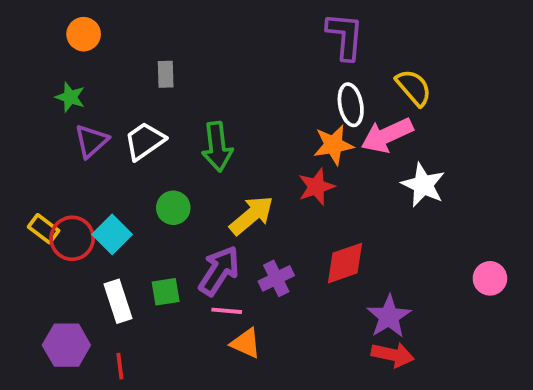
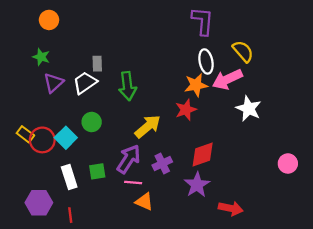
gray rectangle: (166, 74) -> (97, 64), moved
green circle: (173, 208) -> (92, 122), moved
purple star: (389, 317) -> (197, 185), moved

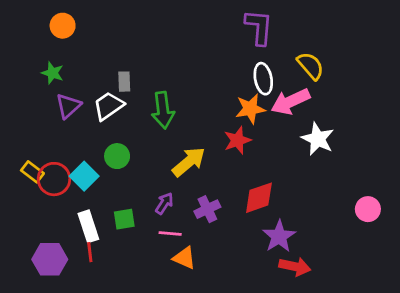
purple arrow: (129, 159) -> (164, 203), size x0.6
purple star: (197, 185) -> (279, 236), moved
red line: (70, 215) -> (90, 252), moved

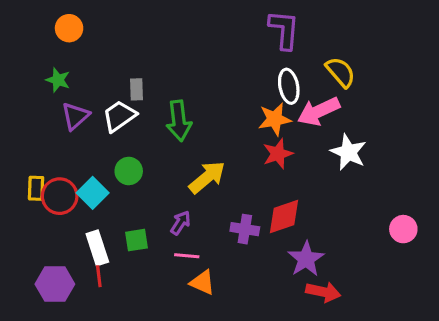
red star: (237, 140) -> (278, 154), moved
yellow rectangle: (32, 172) -> (36, 188), turned 55
purple cross: (207, 209) -> (245, 229), moved, turned 35

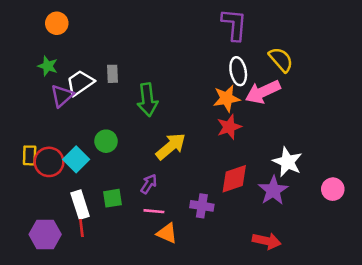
white trapezoid: (119, 116) -> (80, 83), moved
white star: (348, 152) -> (287, 162), moved
purple cross: (245, 229) -> (202, 206), moved
purple star: (306, 259) -> (273, 190), moved

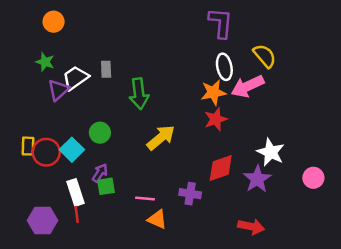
purple arrow: (149, 184) -> (100, 173), moved

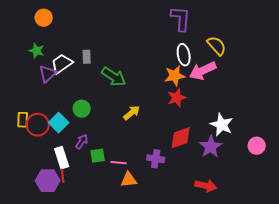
green arrow: (139, 94) -> (114, 77), turned -50
yellow arrow: (161, 138) -> (132, 113), size x0.7
green square: (106, 186) -> (98, 156), moved
orange triangle: (157, 219) -> (129, 180), turned -30
purple hexagon: (43, 220) -> (48, 181), moved

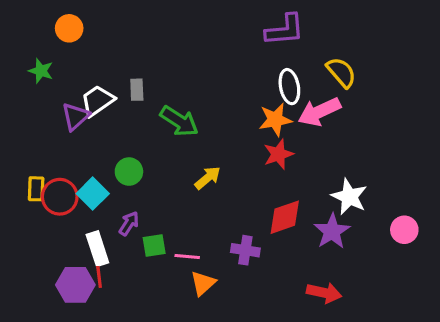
purple L-shape: (181, 19) -> (285, 30), turned 80
green star: (37, 51) -> (41, 71), moved
orange triangle: (129, 180) -> (203, 283), turned -36

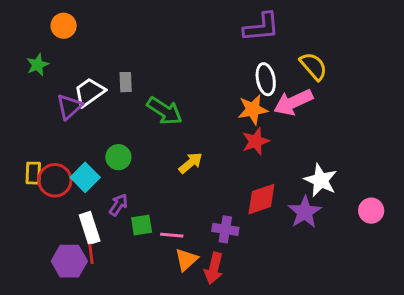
green star: (41, 71) -> (38, 65), turned 30
red arrow: (324, 293) -> (214, 268), moved, turned 92

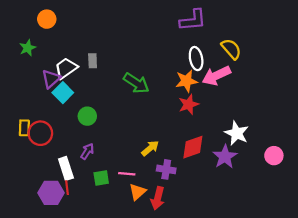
green arrow: (165, 111) -> (136, 83), moved
yellow arrow: (191, 163) -> (150, 148), moved
cyan square: (85, 177) -> (63, 93), moved
green square: (142, 225) -> (101, 178), moved

